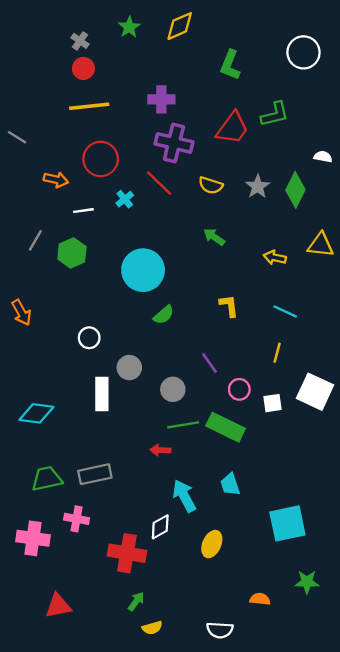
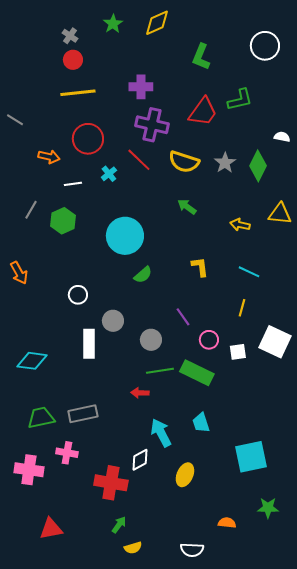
yellow semicircle: (211, 185) -> (184, 162), size x1.4

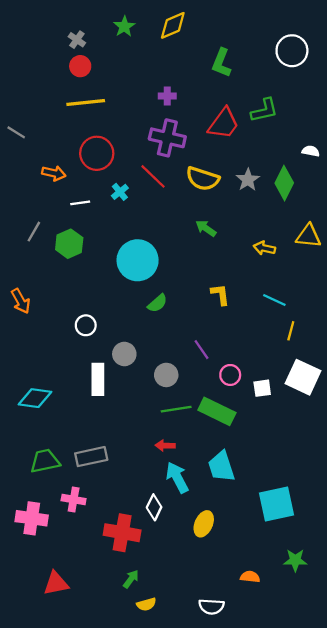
purple cross: (141, 87) -> (167, 96), moved, size x0.7
yellow line: (242, 308) -> (291, 331), moved
red arrow: (140, 393) -> (165, 446), moved
cyan trapezoid: (201, 423) -> (221, 466), size x1.4
white diamond: (140, 460) -> (154, 507), turned -35

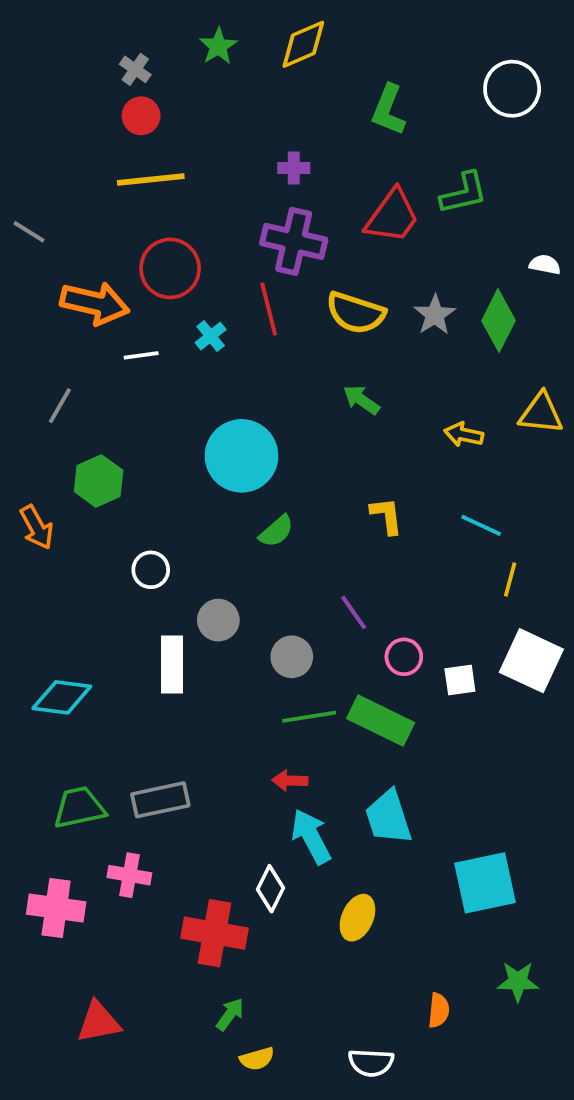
orange arrow: (54, 173) -> (95, 303), size x1.6
red line: (153, 176) -> (269, 309), turned 32
green hexagon: (69, 244) -> (99, 481), moved
orange semicircle: (250, 577) -> (439, 1010), turned 90

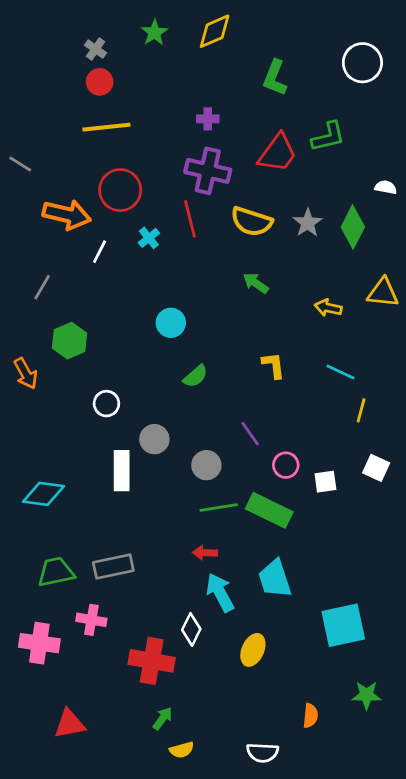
white line: (141, 355) -> (100, 252), turned -55
cyan circle: (242, 456) -> (171, 323), size x0.6
white square: (531, 661) -> (376, 468), size x0.6

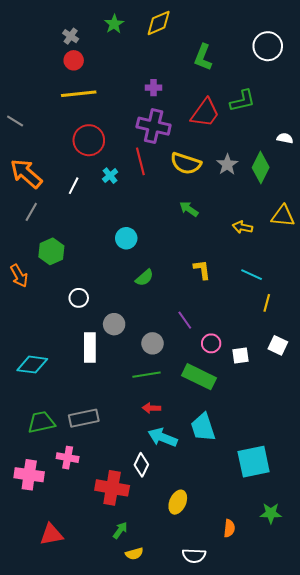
orange arrow: (67, 215) -> (26, 174), moved, turned -152
green line: (219, 508) -> (146, 375), moved
cyan arrow: (220, 592) -> (163, 437), turned -40
yellow ellipse: (253, 650) -> (178, 502), moved

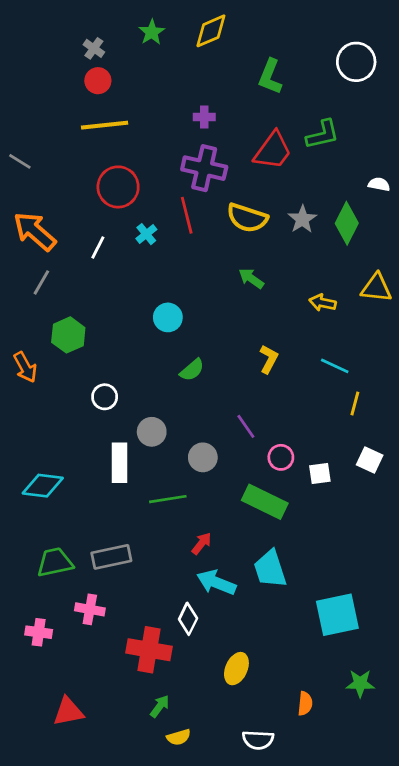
yellow L-shape: (202, 270) -> (269, 359), turned 35
green line: (146, 375) -> (168, 499), moved
red arrow: (151, 408) -> (201, 543), turned 126
pink cross: (29, 475) -> (39, 632), size x0.7

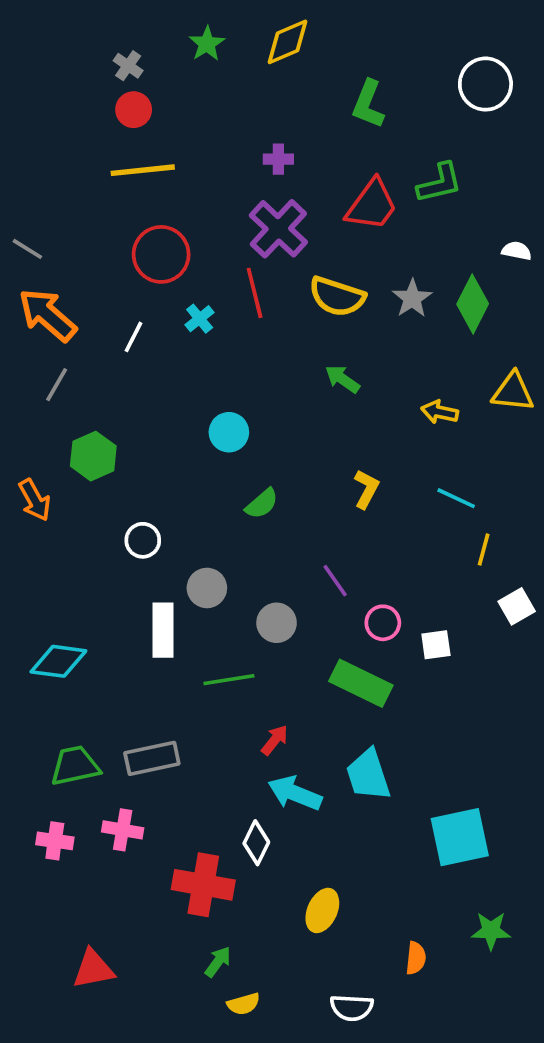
gray line: (20, 161) -> (27, 249), moved
purple cross: (204, 168) -> (278, 229), turned 30
white square: (370, 460) -> (517, 606), moved, turned 35
pink cross: (39, 632) -> (55, 841), moved

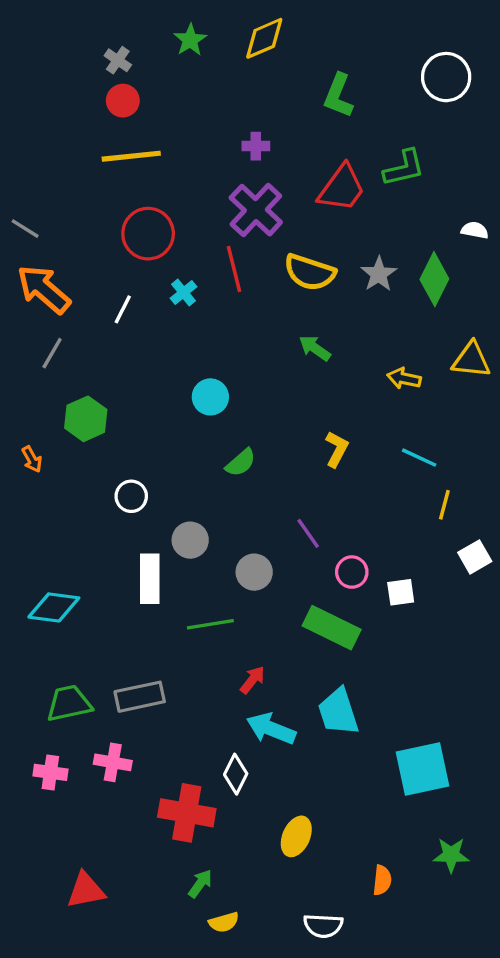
orange arrow: (35, 500) -> (32, 459), size x0.7

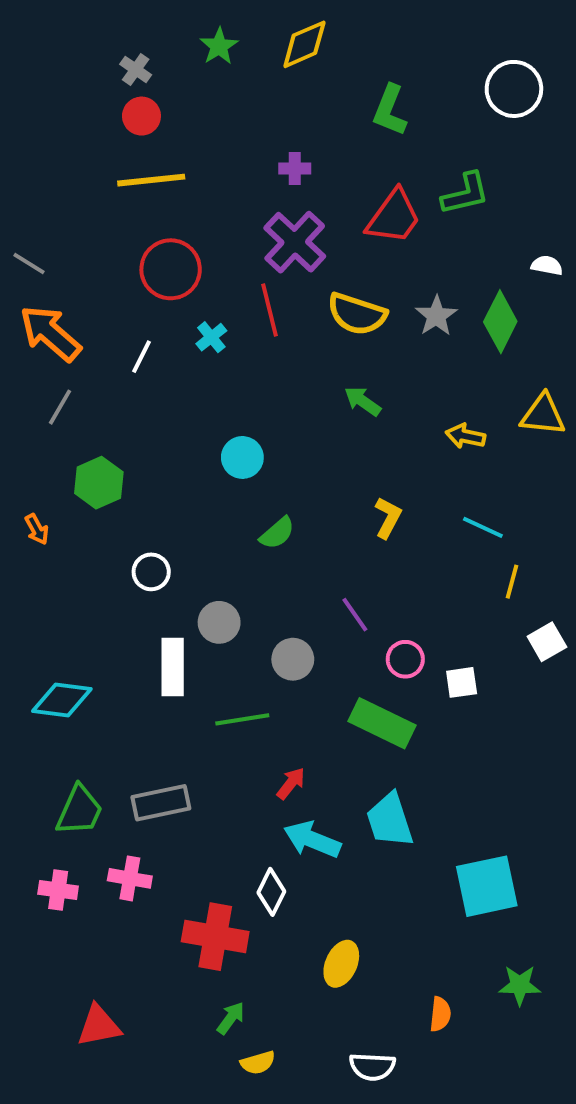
green trapezoid: (69, 703) -> (79, 811), turned 126

